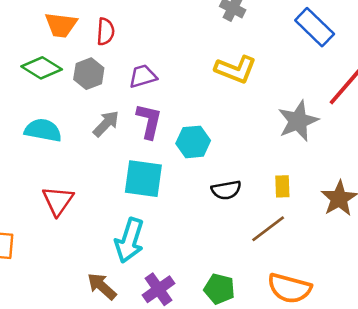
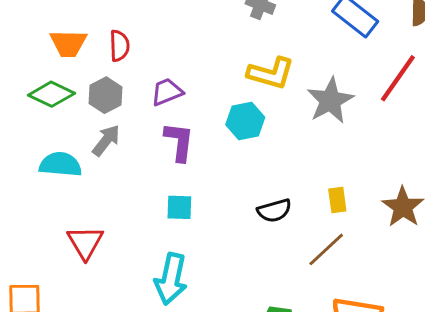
gray star: (298, 121) -> (330, 101), moved
gray arrow: (106, 124) -> (106, 140), moved
cyan hexagon: (193, 142) -> (245, 121), moved
cyan square: (143, 179) -> (179, 207), size x0.6

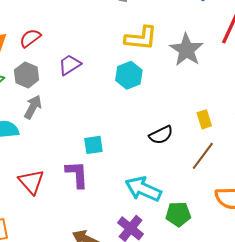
red semicircle: (119, 46) -> (30, 38), turned -115
purple L-shape: (179, 142) -> (77, 174), moved
cyan arrow: (171, 279) -> (143, 189), moved, turned 112

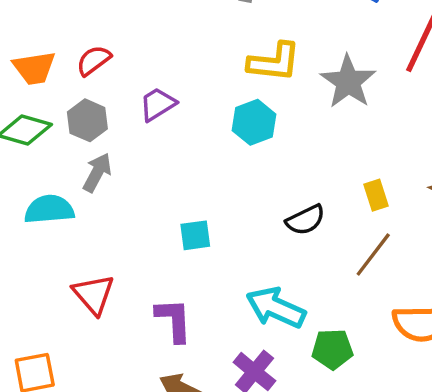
purple L-shape: (77, 174) -> (174, 320), moved

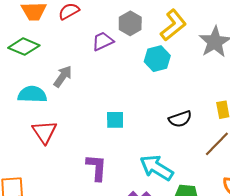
yellow L-shape: (274, 62) -> (173, 25), turned -52
gray hexagon: (87, 120) -> (130, 23), moved
red triangle: (94, 294) -> (44, 132), moved

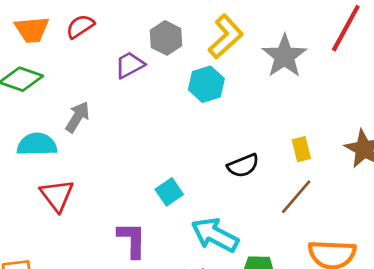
cyan square: (115, 120) -> (169, 192), moved, turned -30

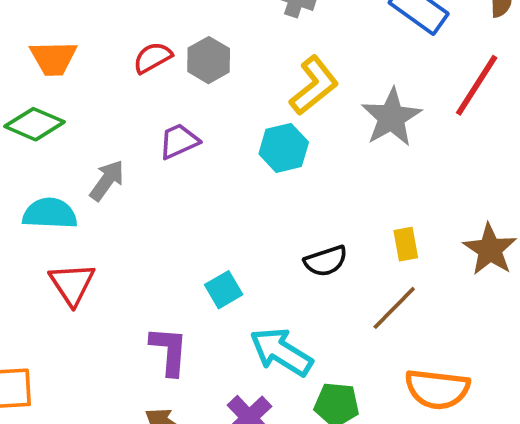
red semicircle: (80, 26) -> (153, 58), moved
gray hexagon: (166, 38) -> (209, 60), moved
purple trapezoid: (130, 65) -> (179, 141), moved

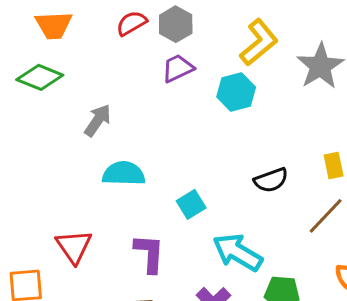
purple trapezoid: (179, 141) -> (178, 68), moved
cyan semicircle: (50, 214) -> (124, 174), moved
red triangle: (72, 284) -> (74, 246), moved

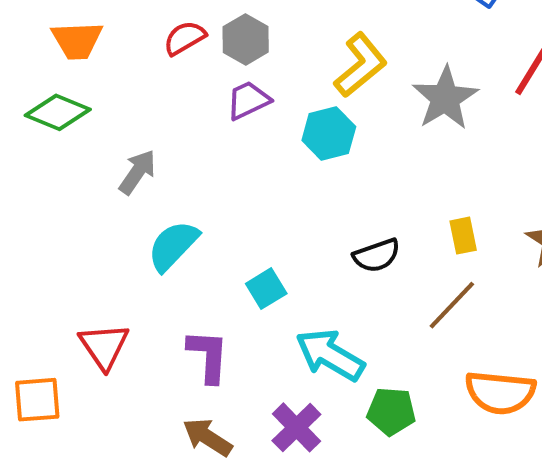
cyan semicircle: (124, 174) -> (173, 246), turned -48

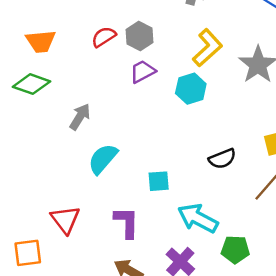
cyan square: (266, 289) -> (159, 181), turned 30

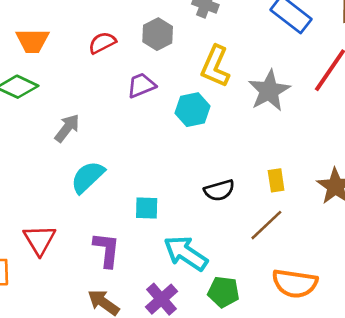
gray hexagon: (139, 36) -> (158, 34), moved
yellow L-shape: (207, 48) -> (215, 66), turned 150

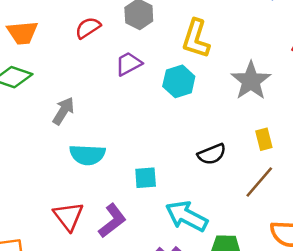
gray star: (269, 91) -> (251, 81), moved
cyan semicircle: (88, 177) -> (87, 155), turned -128
red triangle: (40, 240) -> (68, 216), moved
purple L-shape: (107, 250) -> (112, 221), turned 52

